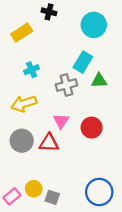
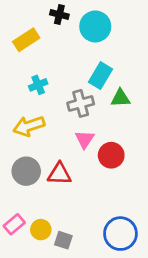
cyan circle: (94, 25) -> (95, 26), moved
pink triangle: (61, 121) -> (85, 139), moved
pink rectangle: (12, 196) -> (14, 224), moved

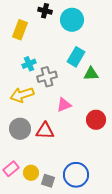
yellow rectangle: (26, 40) -> (20, 30), turned -36
gray cross: (81, 103) -> (47, 77), moved
pink triangle: (85, 139) -> (64, 105), turned 35
red circle: (111, 155) -> (96, 120), moved
blue circle: (120, 234) -> (76, 175), moved

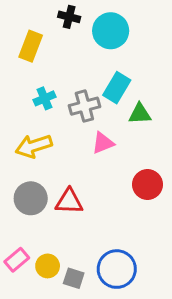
gray cross: (47, 77) -> (84, 106), moved
pink triangle: (64, 105) -> (103, 143), moved

